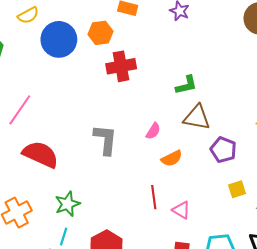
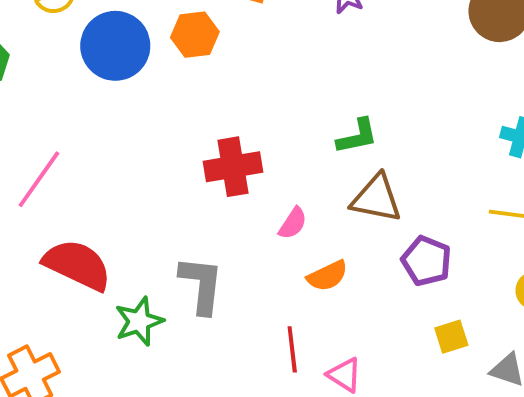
red cross: (121, 66) -> (233, 167), moved
gray L-shape: (105, 140) -> (201, 285), moved
green star: (67, 204) -> (139, 321), moved

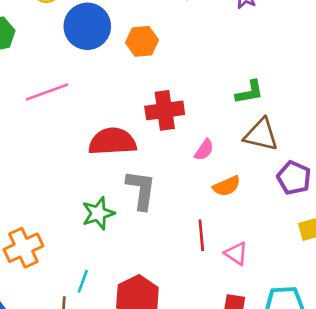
orange hexagon: (195, 35) -> (142, 41), moved
pink line: (39, 179) -> (47, 92), moved, turned 33
red semicircle: (77, 265) -> (112, 142), moved, turned -30

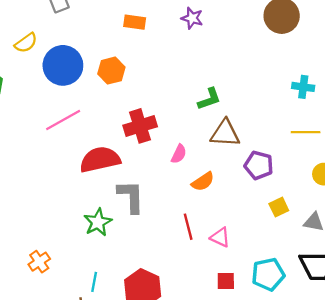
pink line: (47, 92) -> (63, 120), moved
orange cross: (23, 248) -> (39, 262), size x0.7

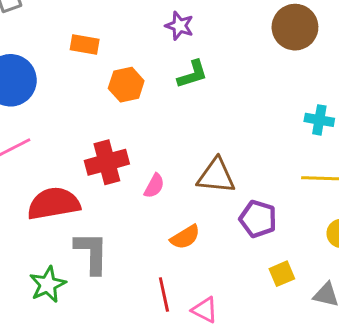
orange rectangle: (135, 22) -> (85, 44), moved
orange hexagon: (111, 71) -> (126, 85), moved
green L-shape: (209, 99) -> (193, 74), moved
pink semicircle: (179, 154) -> (154, 186), moved

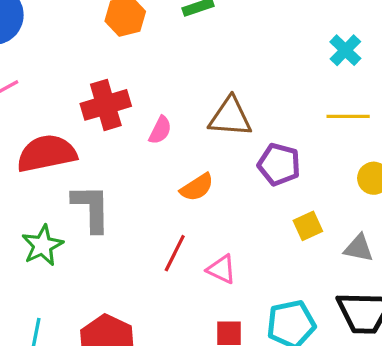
cyan cross: (319, 120) -> (345, 50), turned 36
red line: (164, 294) -> (175, 253), turned 40

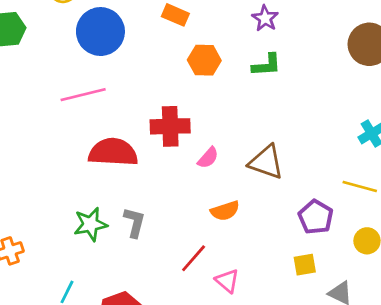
purple pentagon: (279, 164) -> (316, 217), moved
gray L-shape: (91, 208) -> (134, 222), moved, size x0.7

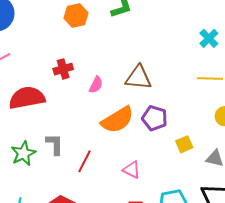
red cross: (170, 126) -> (63, 69), size x0.7
orange semicircle: (225, 211) -> (118, 120), size x1.6
purple pentagon: (316, 217) -> (155, 118), moved
red line: (194, 258) -> (84, 161), moved

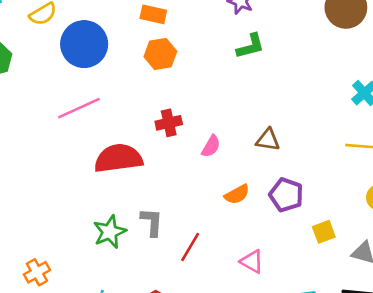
orange hexagon: (76, 15) -> (160, 54), moved
brown triangle: (138, 78) -> (268, 140), size x0.7
orange semicircle: (118, 120) -> (237, 194), size x0.6

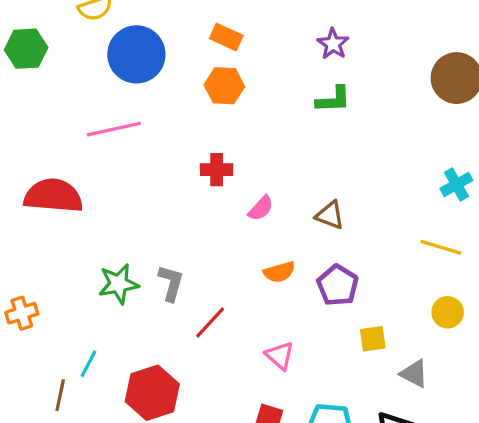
red semicircle: (118, 158) -> (53, 196), moved

